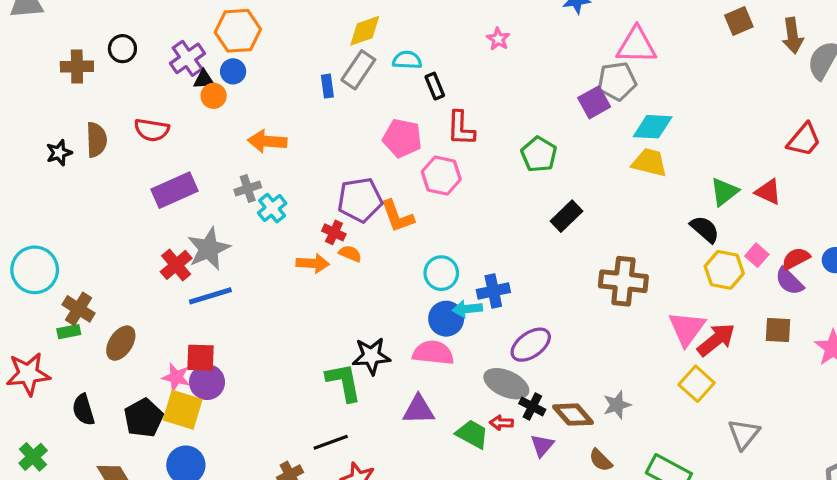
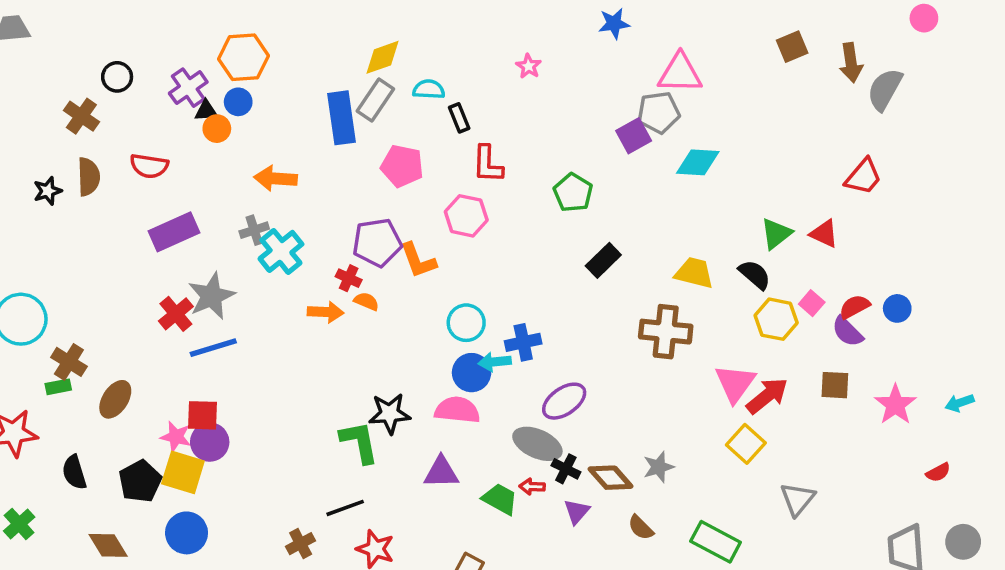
brown cross: (77, 67) -> (81, 116), moved, turned 36
blue rectangle: (327, 86) -> (341, 118), size x2.0
pink pentagon: (402, 138) -> (402, 166), moved
yellow trapezoid: (649, 162) -> (694, 273), moved
cyan cross: (272, 208) -> (281, 251), size x1.4

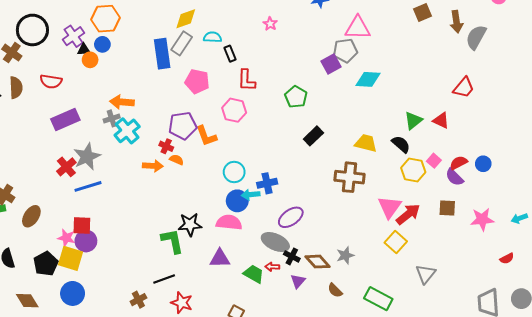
black circle: (117, 77) -> (32, 30), size x1.8
orange arrow: (276, 178) -> (122, 102), moved
pink star: (895, 405) -> (482, 219), turned 30

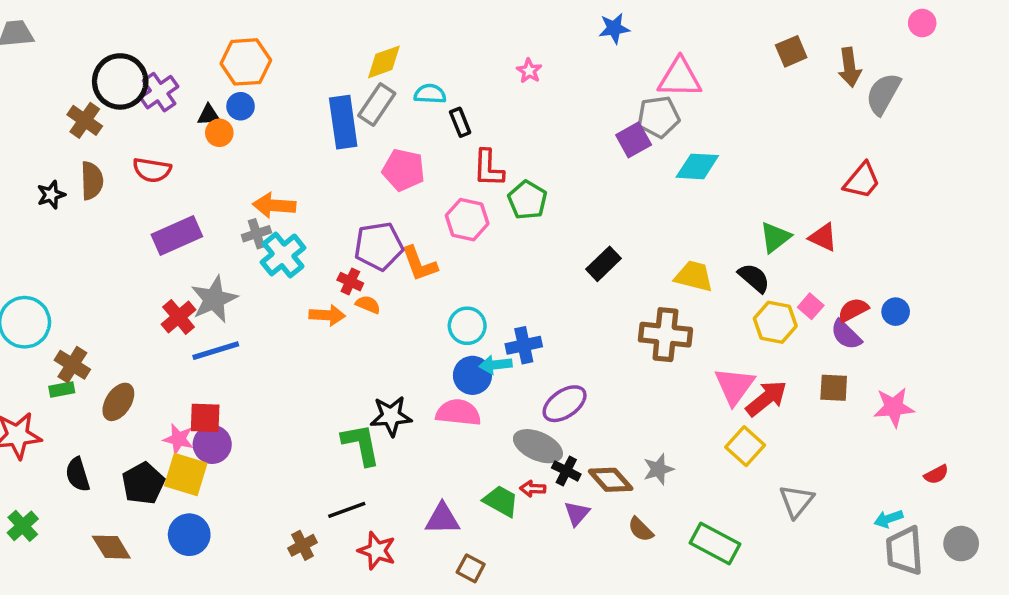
purple cross: (74, 36) -> (159, 92), moved
green pentagon: (296, 97) -> (527, 200), moved
cyan arrow: (519, 218) -> (889, 519), moved
purple triangle: (220, 258) -> (442, 519), moved

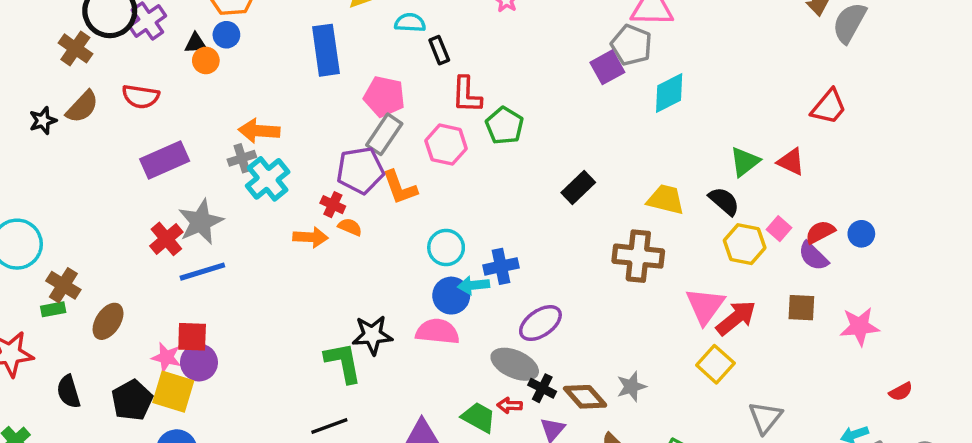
gray rectangle: (377, 104) -> (384, 134), moved
gray pentagon: (658, 117) -> (631, 45), turned 30
cyan diamond: (697, 166) -> (669, 93), turned -30
brown semicircle: (92, 181) -> (82, 107), turned 45

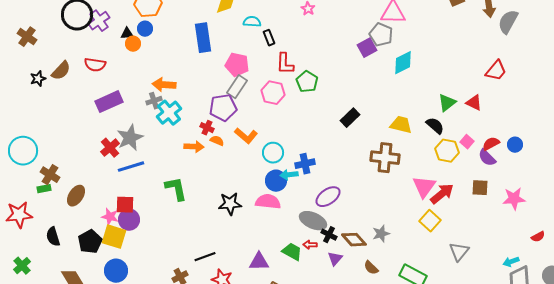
brown cross: (75, 48) -> (27, 37), moved
orange L-shape: (400, 187) -> (246, 136), moved, turned -30
green L-shape: (343, 362) -> (176, 189), moved

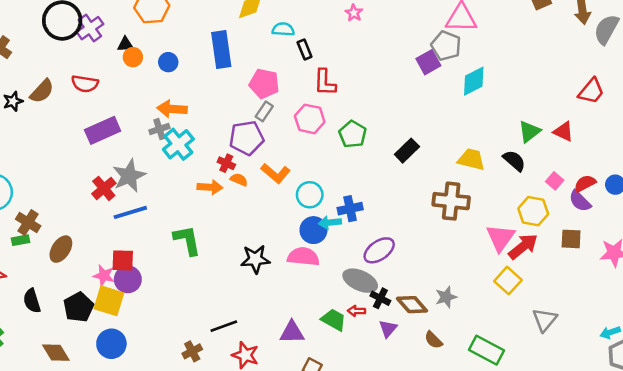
blue circle: (145, 29) -> (168, 62), moved
green pentagon: (307, 82) -> (353, 134), moved
gray rectangle: (237, 87) -> (264, 111), size x0.7
yellow hexagon: (447, 151) -> (533, 211), moved

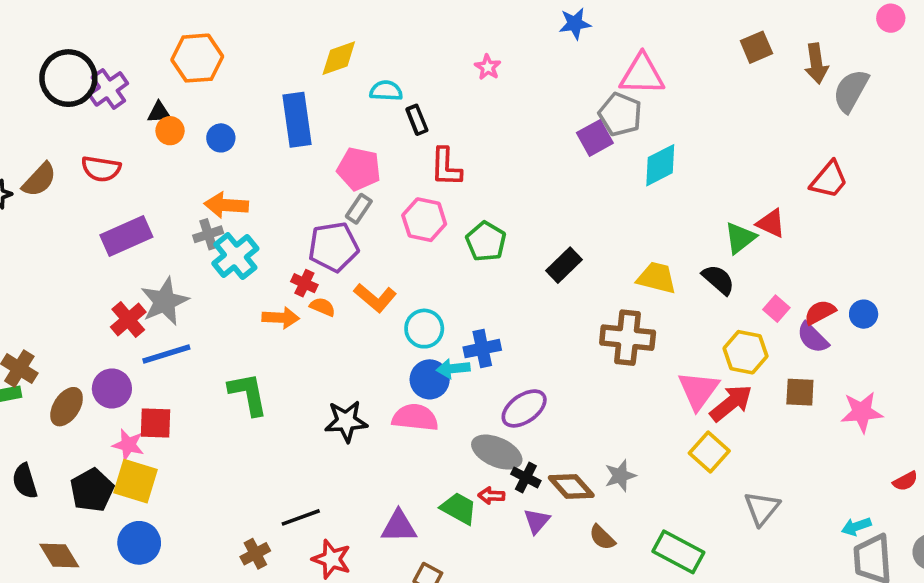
red triangle: (563, 132) -> (771, 223), moved
purple circle: (128, 279) -> (112, 389), moved

